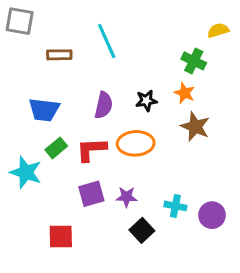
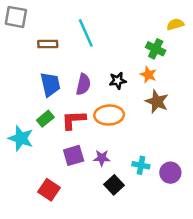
blue trapezoid: (44, 110) -> (50, 84), moved, turned -110
red square: (61, 237) -> (49, 190), turned 35

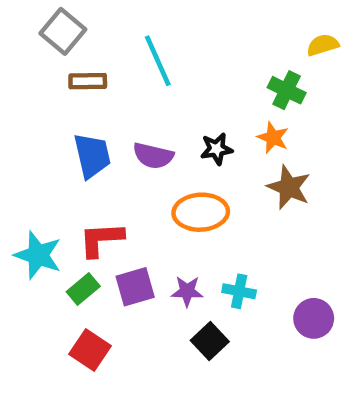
gray square: (16, 17) -> (63, 31), moved, turned 30
purple semicircle: (83, 84) -> (153, 156), turned 90
green rectangle: (45, 119) -> (83, 289), moved
red L-shape: (74, 120) -> (101, 239), moved
cyan cross: (141, 165) -> (239, 291), moved

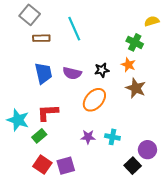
orange ellipse: (201, 212) -> (94, 100), turned -45
purple square: (135, 287) -> (66, 166), moved
black square: (210, 341) -> (133, 166), moved

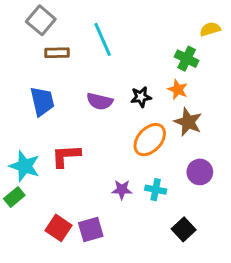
blue trapezoid: (43, 73) -> (42, 101), moved
orange ellipse: (94, 100) -> (150, 140), moved
green rectangle: (39, 136) -> (14, 197), moved
purple circle: (147, 150) -> (200, 172), moved

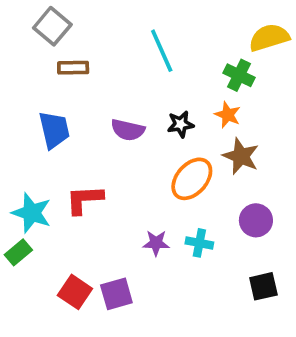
yellow semicircle: (210, 29) -> (269, 37), size x1.5
cyan line: (103, 39) -> (162, 51), moved
black square: (184, 229) -> (263, 286), moved, turned 30

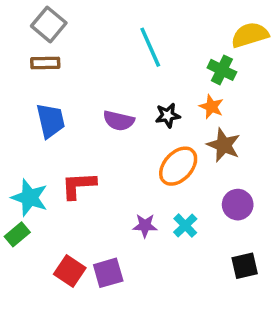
brown rectangle: (73, 68) -> (45, 63), moved
cyan cross: (199, 243) -> (185, 226), turned 35

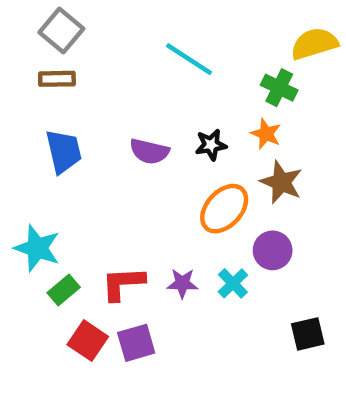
cyan line: (150, 47) -> (189, 59), turned -33
red L-shape: (78, 185) -> (123, 283), moved
purple circle: (238, 205) -> (273, 250), moved
green rectangle: (17, 234) -> (64, 290), moved

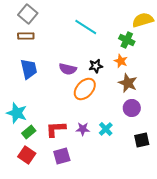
orange ellipse: (224, 209) -> (85, 89), moved
purple circle: (273, 250) -> (132, 108), moved
black square: (308, 334) -> (142, 140), moved
red square: (88, 341) -> (27, 155), moved

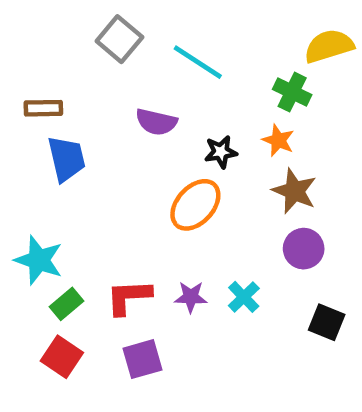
gray square: (28, 14) -> (119, 39), moved
brown rectangle: (26, 36) -> (43, 108), moved
purple semicircle: (68, 69) -> (156, 122), moved
black square: (142, 140) -> (327, 322), turned 35

